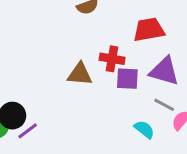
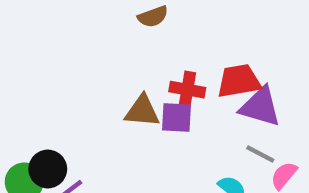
red trapezoid: (149, 30) -> (239, 81), moved
purple square: (127, 79) -> (177, 117), moved

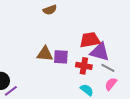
red cross: (187, 90) -> (84, 66), moved
gray line: (260, 154) -> (108, 68), moved

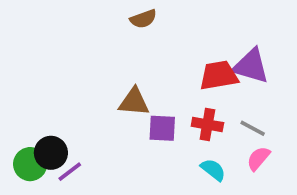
purple triangle: (100, 52) -> (251, 66), moved
purple square: (61, 57) -> (162, 128), moved

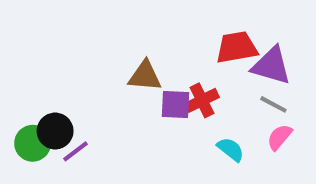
purple triangle: (251, 66) -> (271, 66), moved
red cross: (207, 124) -> (202, 100), moved, turned -36

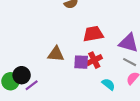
red trapezoid: (237, 47) -> (93, 34), moved
brown triangle: (145, 76) -> (56, 54), moved

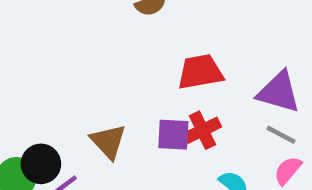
brown triangle: (56, 54) -> (108, 141), moved, turned 42

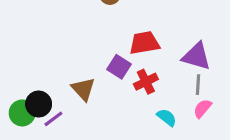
purple square: (173, 135) -> (119, 67), moved, turned 30
gray line: (281, 135) -> (198, 85), turned 66

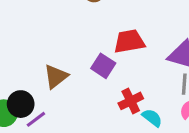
red cross: (146, 82) -> (131, 101), moved
brown triangle: (83, 89) -> (56, 77), moved, turned 35

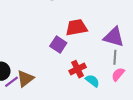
brown triangle: (56, 77) -> (25, 79), moved

